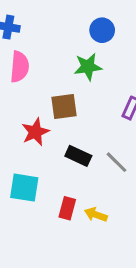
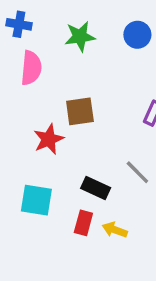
blue circle: (102, 30) -> (137, 35), moved
green star: (88, 67) -> (80, 36), moved
black rectangle: (78, 156) -> (96, 188), moved

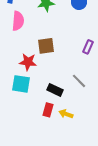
red star: (49, 139) -> (28, 62), turned 30
cyan square: (36, 200) -> (21, 84), moved

